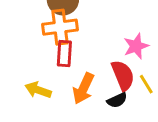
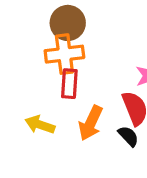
black semicircle: (117, 100) -> (128, 136), turned -108

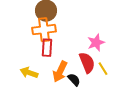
black semicircle: (128, 136) -> (74, 80), moved

